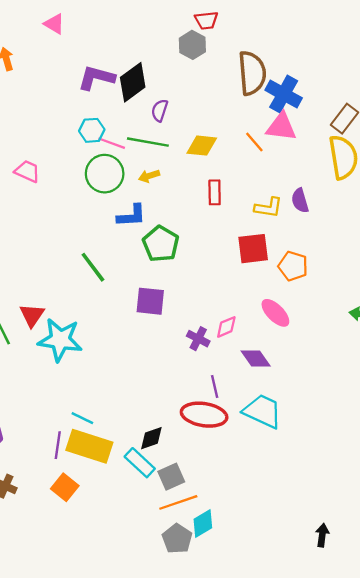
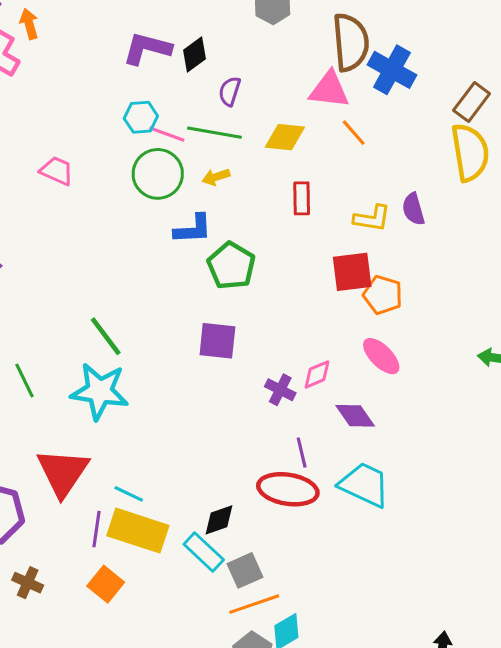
black diamond: (133, 82) -> (194, 55), size x0.7
pink triangle: (281, 127) -> (329, 90), moved
orange pentagon: (293, 266) -> (383, 295), moved
green line: (93, 267) -> (106, 336), moved
red triangle: (32, 315) -> (63, 472), moved, size x1.6

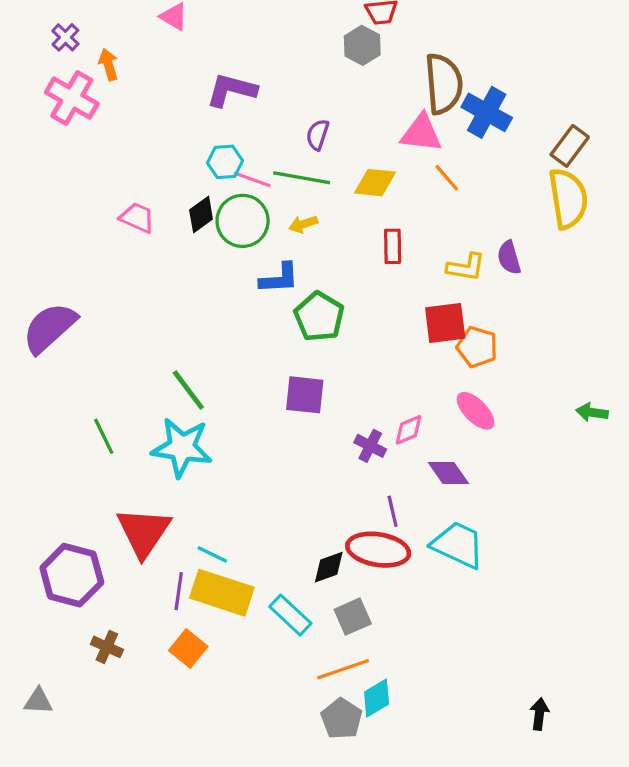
black diamond: (194, 55) -> (201, 214), moved
black diamond: (219, 520) -> (329, 567), moved
gray square: (245, 570) -> (353, 617), moved

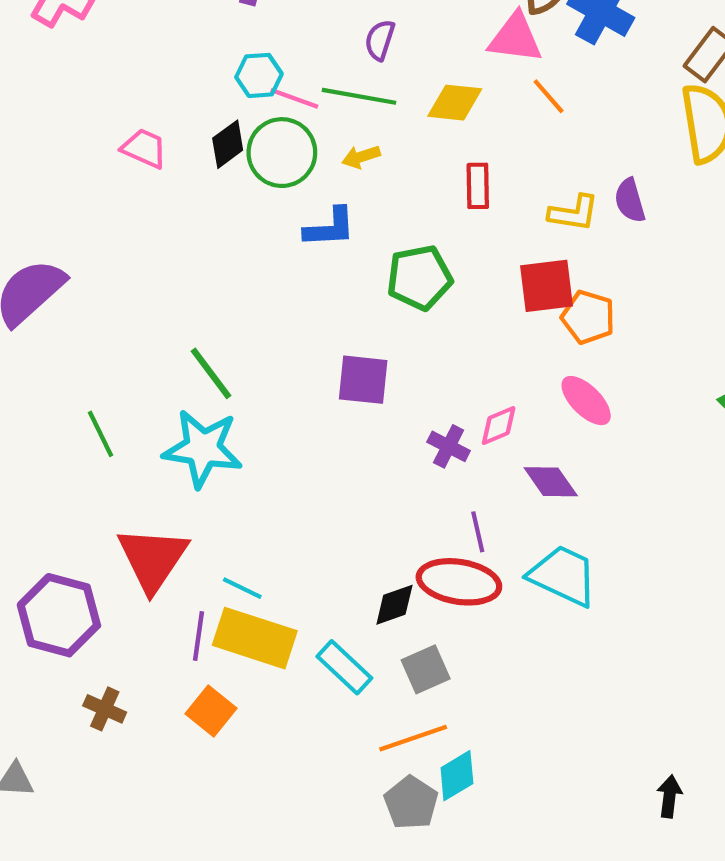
green pentagon: (319, 317) -> (419, 278), moved, turned 30

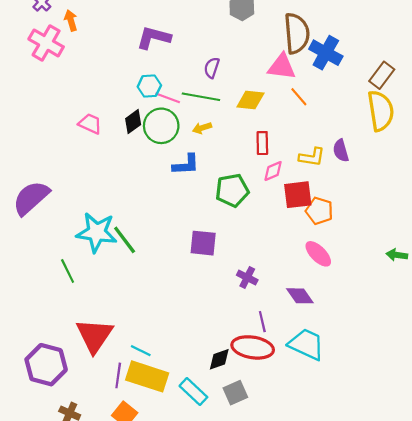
pink diamond: (499, 426) -> (273, 171), moved
cyan star: (203, 448) -> (97, 232), moved

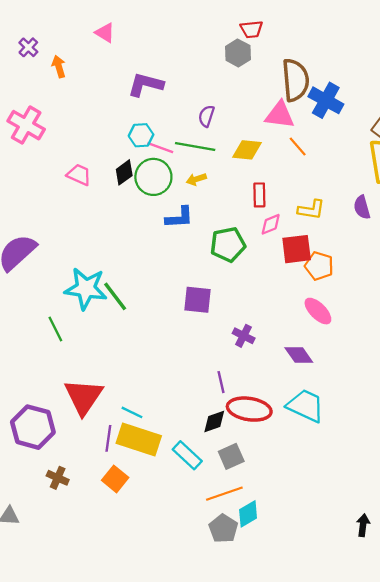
pink cross: (46, 43) -> (26, 125), moved
purple semicircle: (341, 151) -> (362, 207), moved
purple line: (262, 322) -> (221, 382), moved

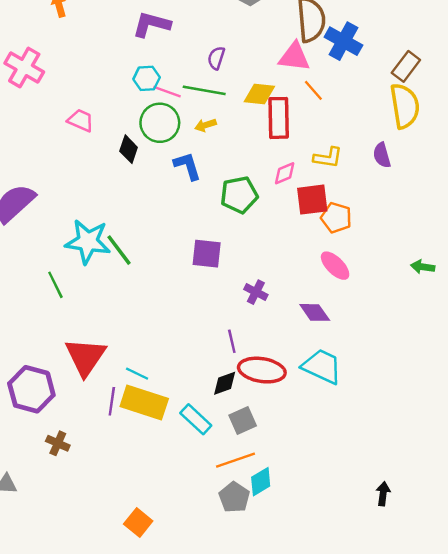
black diamond: (124, 172) -> (129, 149), moved, turned -35
red rectangle: (259, 195) -> (279, 118), moved, size x1.6
blue L-shape: (179, 217) -> (187, 166), turned -104
orange square: (115, 479) -> (138, 522), moved

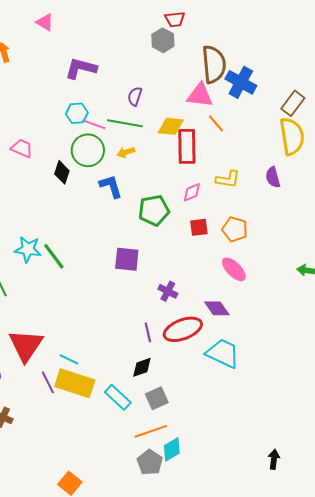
red square: (312, 200) -> (199, 227), moved, size x0.7
cyan star: (88, 242) -> (28, 249), size x0.7
red ellipse: (262, 370) -> (183, 329), moved, turned -30
purple line: (112, 401) -> (48, 382), turned -35

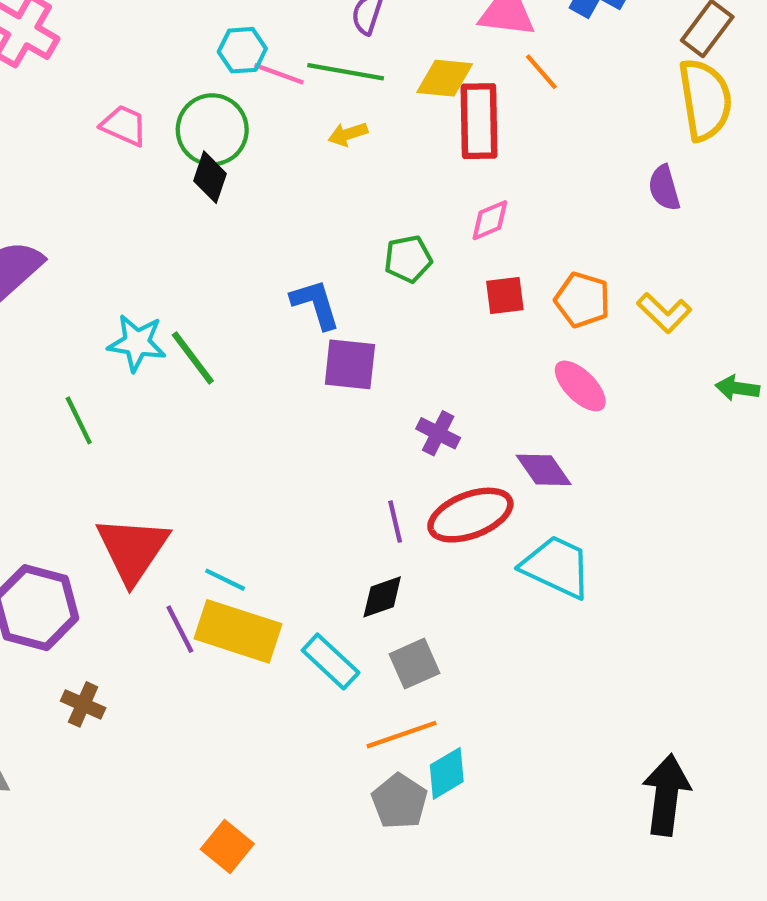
green circle: (88, 150) -> (212, 130), moved
yellow L-shape: (228, 179) -> (664, 313), moved, turned 35
blue L-shape: (111, 186) -> (315, 304), moved
green pentagon: (154, 210) -> (408, 259), size x0.7
black arrow: (274, 459) -> (666, 795), size x1.8

